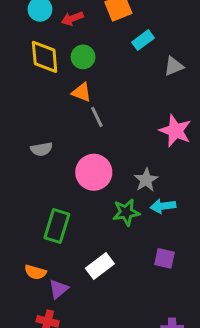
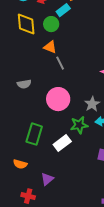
cyan rectangle: (143, 40) -> (63, 10), moved
white rectangle: (100, 266) -> (62, 143), moved
purple triangle: (58, 289) -> (47, 179), moved

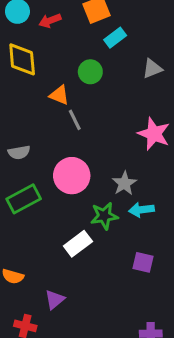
cyan rectangle: (63, 10) -> (115, 38), moved
green circle: (51, 24) -> (90, 72), moved
green rectangle: (34, 134) -> (24, 199), moved, turned 45

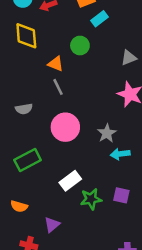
gray triangle: (152, 69) -> (129, 58), moved
gray line: (75, 120) -> (58, 87), moved
green rectangle: (24, 199) -> (28, 160), moved
green star: (104, 216) -> (91, 199), moved

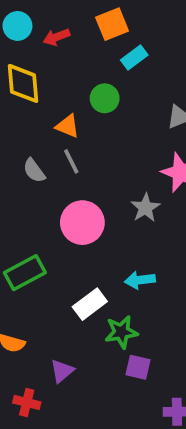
gray semicircle: (24, 109) -> (34, 171), moved, turned 63
gray star: (107, 133) -> (145, 208), moved
cyan arrow: (120, 154) -> (140, 280), moved
purple square: (121, 195) -> (138, 367), moved

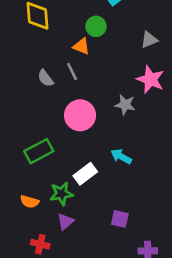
orange triangle: (68, 126) -> (81, 46), moved
gray star: (145, 208) -> (125, 105), turned -30
cyan arrow: (140, 280) -> (121, 157), turned 36
green star: (121, 332) -> (61, 194), moved

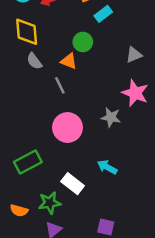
gray semicircle: (45, 78) -> (34, 61), moved
white rectangle: (85, 174) -> (73, 184), turned 75

